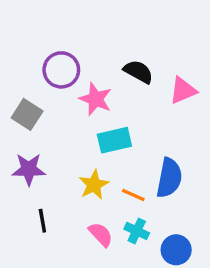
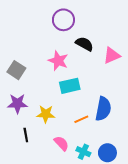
purple circle: (61, 70) -> (63, 20), moved
yellow star: (94, 185) -> (46, 114), moved, turned 30
orange line: (133, 195) -> (81, 119), turned -48
cyan cross: (137, 231) -> (83, 152), moved

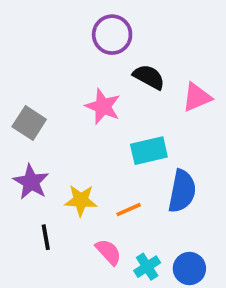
cyan rectangle: (70, 86) -> (149, 151), moved
purple star: (17, 104) -> (31, 182), turned 30
orange line: (81, 119) -> (129, 210), moved
cyan cross: (83, 152) -> (147, 267), turned 32

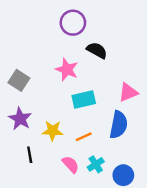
pink triangle: (197, 97) -> (128, 92), moved
cyan rectangle: (149, 151) -> (84, 100), moved
cyan cross: (147, 267) -> (96, 164), moved

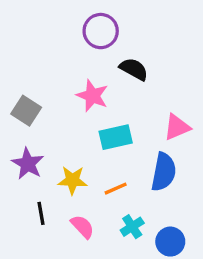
pink semicircle: (70, 164) -> (82, 227), moved

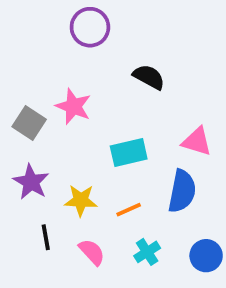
purple circle: (101, 31) -> (90, 27), moved
pink star: (92, 96) -> (73, 106), moved
pink triangle: (177, 127) -> (197, 141), turned 40
blue circle: (170, 242) -> (206, 256), moved

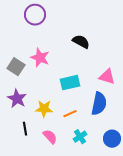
purple circle: (90, 27) -> (35, 15), moved

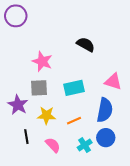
purple circle: (35, 15) -> (16, 16), moved
gray square: (16, 67) -> (39, 88), moved, turned -36
blue circle: (112, 139) -> (106, 138), moved

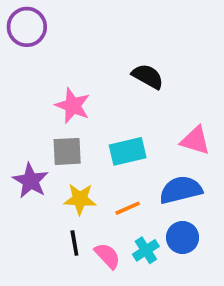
blue semicircle: (105, 110) -> (181, 190), turned -115
black line: (26, 137) -> (74, 243), moved
pink semicircle: (53, 145) -> (107, 256), moved

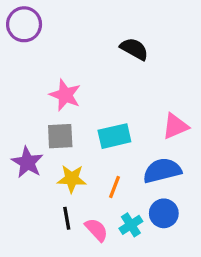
black semicircle: (148, 76) -> (134, 49), moved
pink triangle: (195, 140) -> (175, 126), turned -40
orange line: (128, 208) -> (114, 187), turned -45

